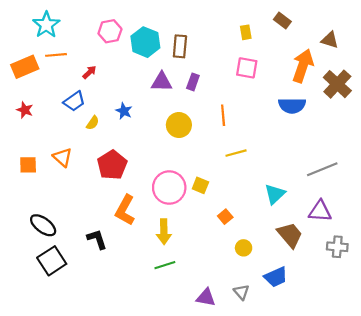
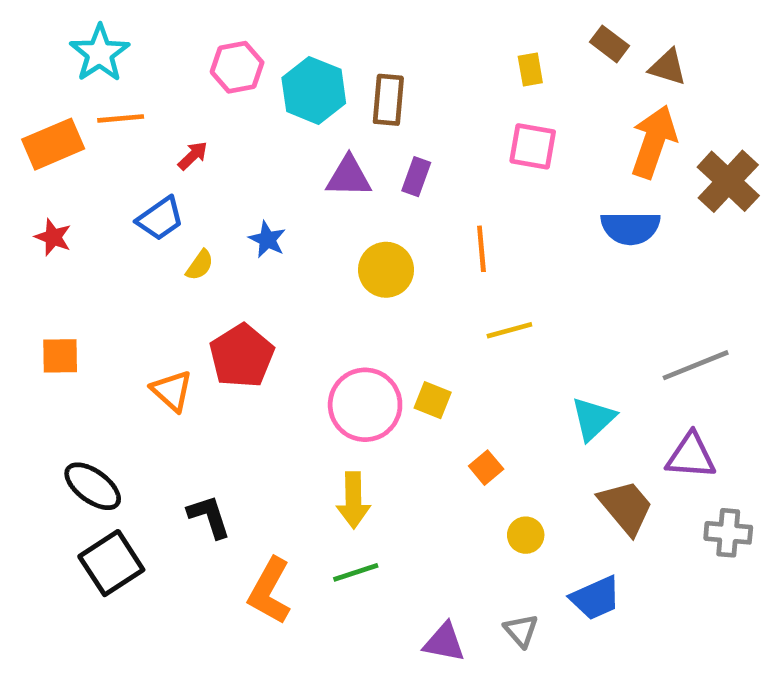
brown triangle: (330, 40) -> (668, 67), moved
orange triangle: (62, 157) -> (172, 391), moved
orange L-shape: (125, 210) -> (270, 591), moved

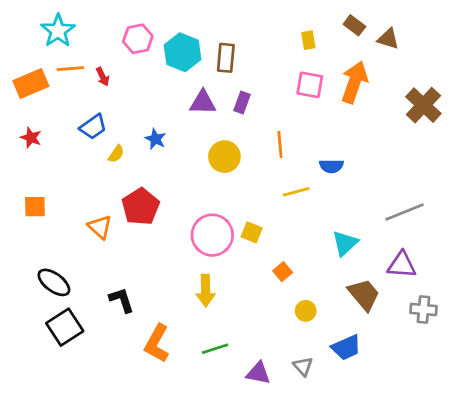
orange arrow: (654, 142) -> (354, 82), moved
red arrow: (193, 156) -> (103, 77), moved, turned 108
blue semicircle: (630, 228) -> (331, 166), moved, size x0.7
green line: (356, 572) -> (215, 349), moved

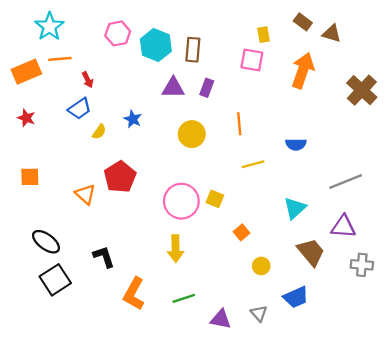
red arrow: (103, 77) -> (88, 80), moved
pink square: (310, 85) -> (252, 60), moved
blue semicircle: (331, 166) -> (296, 144), moved

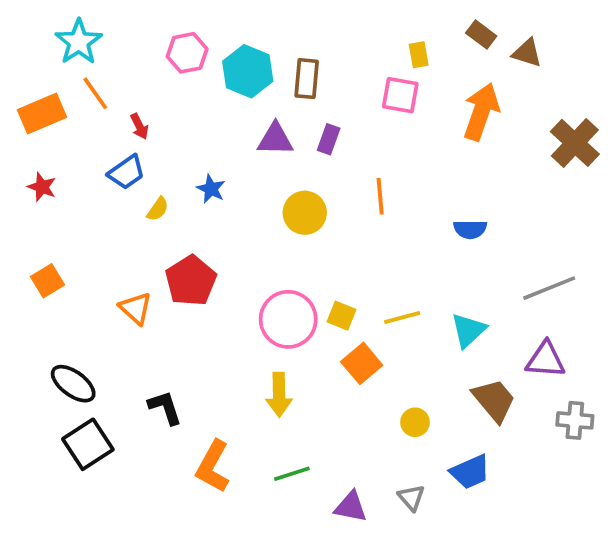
orange line: (60, 59) -> (95, 93), turned 60
yellow line: (253, 164) -> (402, 317), moved
orange square: (30, 177) -> (47, 281), turned -30
orange square: (242, 232) -> (362, 363), moved, size x1.5

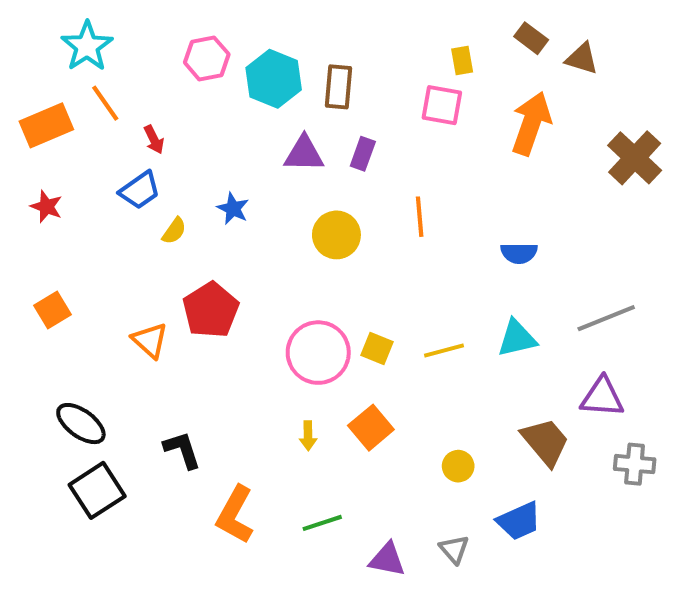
cyan triangle: (468, 330) -> (517, 338), moved, turned 30
orange square: (362, 363) -> (371, 428), moved
yellow arrow: (279, 395) -> (308, 436), size x0.6

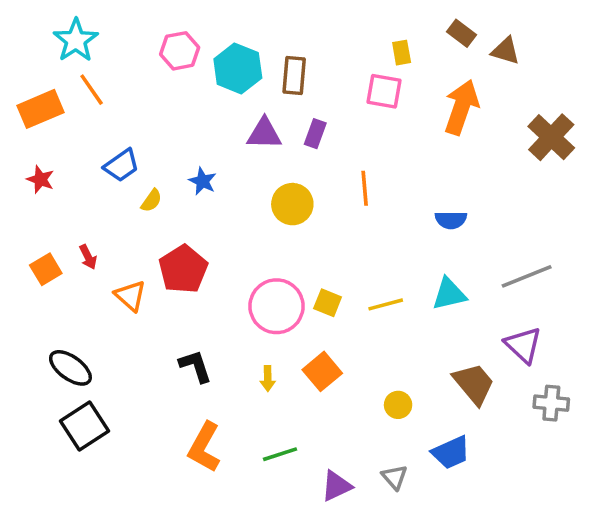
red arrow: (154, 140) -> (88, 257), moved
purple triangle: (602, 397) -> (523, 345), turned 39
black L-shape: (182, 450) -> (195, 366), moved
purple triangle: (387, 559) -> (336, 486), turned -36

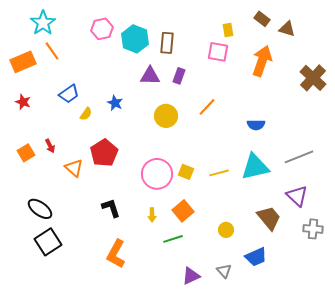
orange line: (365, 188) -> (207, 107), turned 48
cyan triangle: (449, 294) -> (255, 167), size x1.4
green line: (280, 454) -> (173, 239), moved

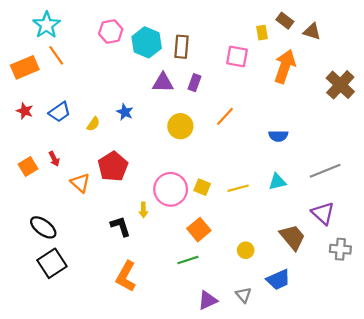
yellow rectangle: (228, 30) -> (262, 33), moved
blue trapezoid: (69, 94) -> (60, 112), moved
cyan triangle: (255, 167) -> (277, 182), size x0.6
yellow arrow: (152, 215) -> (143, 210), moved

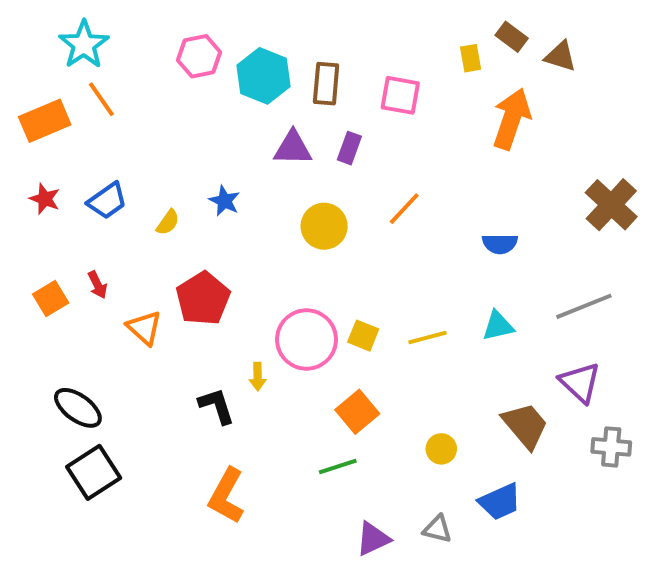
pink square: (237, 57) -> (400, 95), moved
brown cross: (340, 85) -> (611, 205), moved
gray triangle: (243, 295) -> (437, 529), turned -35

